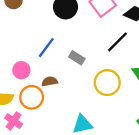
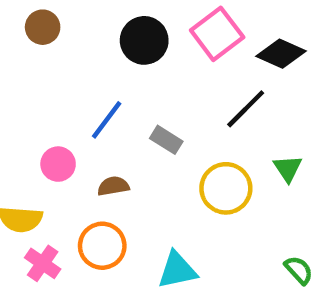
orange circle: (32, 97) -> (102, 246), moved

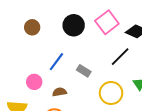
brown circle: (43, 27) -> (32, 27), moved

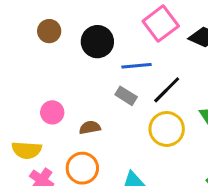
black circle: (74, 25) -> (97, 42), moved
black line: (120, 57) -> (167, 90), moved
blue line: (56, 62) -> (137, 66), moved, turned 48

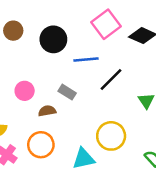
gray rectangle: (126, 96) -> (67, 92), moved
pink circle: (52, 112) -> (25, 91), moved
yellow circle: (167, 129) -> (111, 136), moved

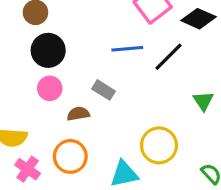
black circle: (53, 39) -> (48, 50), moved
black line: (111, 80) -> (168, 57), moved

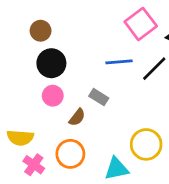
brown semicircle: (78, 114) -> (77, 117), turned 138

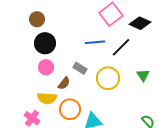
yellow semicircle: (20, 138) -> (47, 98), moved
yellow circle: (146, 144) -> (108, 78), moved
orange circle: (70, 154) -> (70, 109), moved

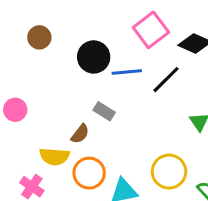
black circle: (45, 43) -> (94, 57), moved
pink circle: (46, 67) -> (15, 110), moved
yellow circle: (108, 78) -> (169, 172), moved

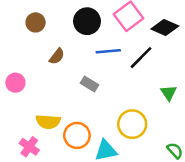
black circle: (94, 57) -> (87, 21), moved
brown semicircle: (80, 134) -> (57, 56), moved
yellow circle: (169, 172) -> (132, 124), moved

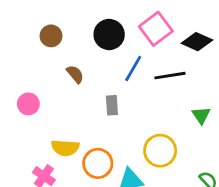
blue line: (108, 51) -> (133, 68), turned -55
brown semicircle: (57, 56) -> (75, 74), turned -78
black line: (141, 58) -> (170, 76), turned 36
gray rectangle: (90, 84) -> (112, 105), turned 54

